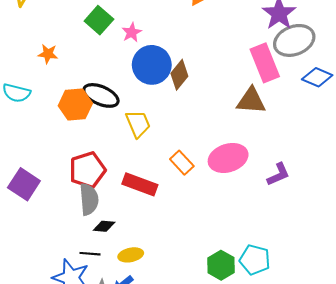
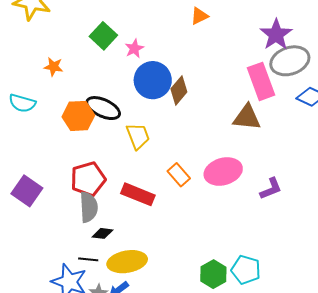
yellow ellipse: (131, 255) -> (127, 262), size x1.6

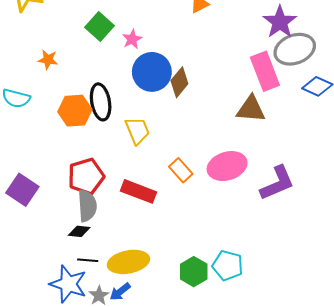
black ellipse: (103, 108) -> (101, 102), turned 56
purple L-shape: (271, 189) -> (277, 183), size x1.5
black diamond: (102, 233) -> (79, 231), moved
cyan pentagon: (246, 270) -> (228, 266), moved
green hexagon: (213, 274) -> (194, 272), moved

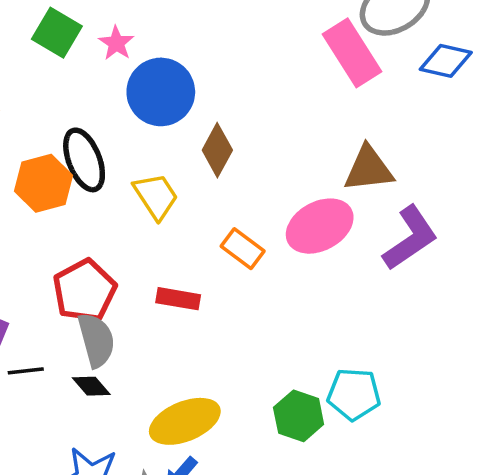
brown diamond: (179, 82) -> (217, 150), moved
brown triangle: (251, 109) -> (369, 169), moved
red rectangle: (138, 191) -> (178, 299), size x0.7
black diamond: (79, 231) -> (91, 386), turned 55
black line: (88, 260) -> (26, 371), moved

